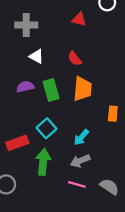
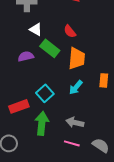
green rectangle: (51, 90) -> (50, 48), moved, turned -36
cyan arrow: (81, 137) -> (76, 87), moved
gray arrow: (80, 161) -> (75, 122), turned 36

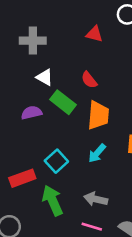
green arrow: (42, 123) -> (52, 200), turned -30

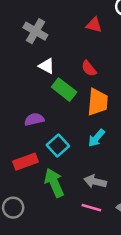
gray cross: (33, 41) -> (35, 31), turned 30
purple semicircle: (32, 113) -> (34, 119), moved

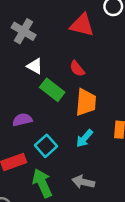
red triangle: (94, 25) -> (82, 25), size x1.5

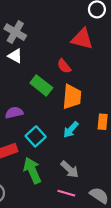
red triangle: (82, 25) -> (82, 39), moved
white triangle: (35, 66) -> (15, 56), moved
gray arrow: (83, 182) -> (70, 169), turned -150

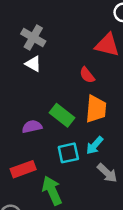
green rectangle: (41, 85) -> (62, 115), moved
cyan square: (36, 136) -> (68, 153), moved, turned 30
gray arrow: (70, 169) -> (107, 173), moved

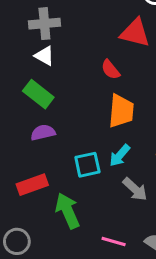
gray cross: (33, 37) -> (44, 24), turned -35
green rectangle: (62, 115) -> (38, 94), moved

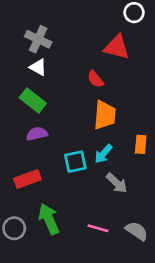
gray cross: (44, 24) -> (38, 39), turned 30
green arrow: (68, 211) -> (49, 219), moved

